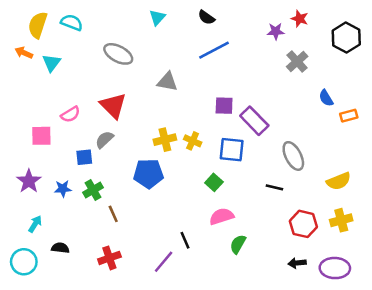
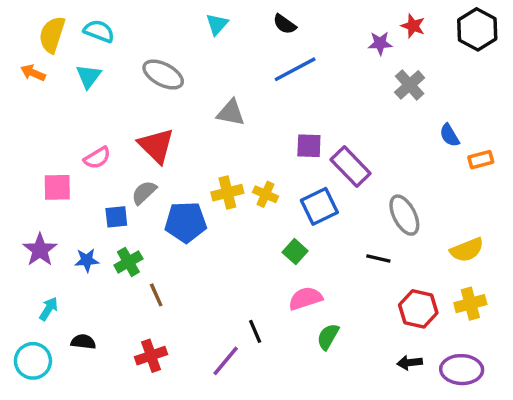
black hexagon: (346, 38) -> (477, 29), moved
cyan triangle: (51, 63) -> (88, 76), moved
blue square: (232, 150) -> (319, 206), turned -32
blue pentagon: (148, 174) -> (186, 222), moved

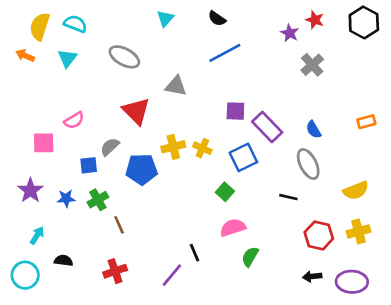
purple star: (380, 43) -> (290, 33), turned 30
blue semicircle: (449, 135) -> (314, 130), moved
red triangle: (156, 146) -> (136, 111), moved

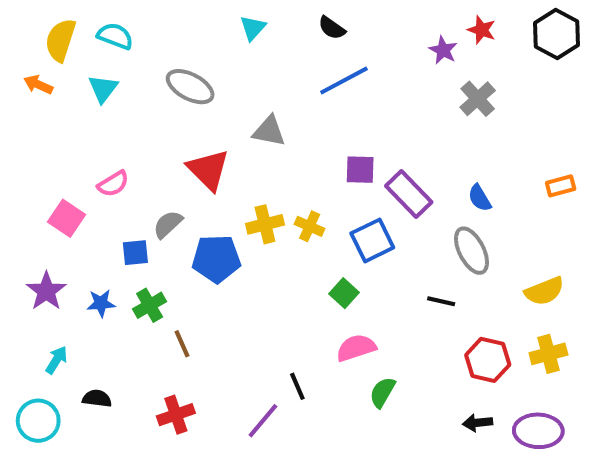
pink square: (44, 143) -> (67, 218), turned 35

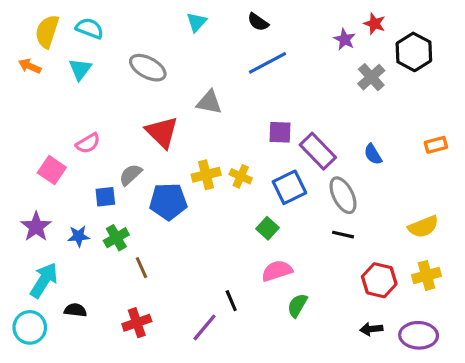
black hexagon: (557, 34) -> (414, 52), moved
gray ellipse: (472, 251) -> (343, 195), moved
cyan arrow: (56, 360) -> (44, 280), size x1.6

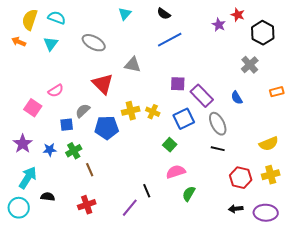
gray cross: (371, 77) -> (250, 65), moved

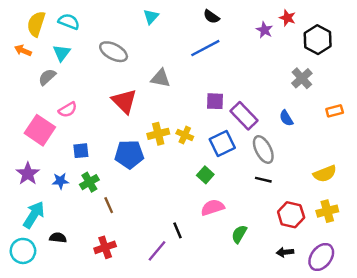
black semicircle: (164, 14) -> (211, 17), moved
pink square: (33, 108) -> (40, 130), size x1.4
gray semicircle: (83, 111) -> (47, 77), moved
green semicircle: (189, 194) -> (239, 234), moved
purple ellipse: (266, 213) -> (321, 257), turned -55

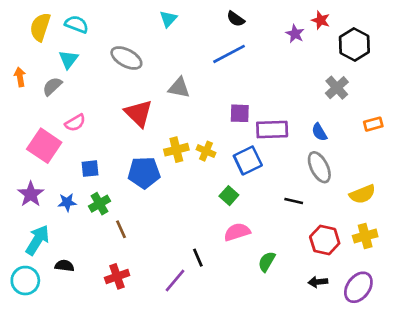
orange arrow: (23, 50) -> (20, 77), moved, turned 56
purple rectangle: (244, 116) -> (272, 129), turned -48
gray ellipse: (263, 150) -> (319, 167), moved

